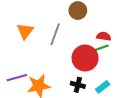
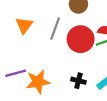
red circle: (85, 58) -> (81, 39), moved

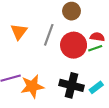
black cross: (78, 81) -> (71, 85), size x1.6

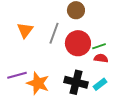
red semicircle: (97, 37) -> (101, 58), moved
orange star: (32, 86) -> (38, 83), turned 30

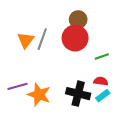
gray line: (54, 33) -> (42, 39), moved
red circle: (78, 43) -> (75, 38), moved
red semicircle: (101, 58) -> (101, 81), moved

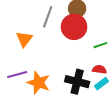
gray line: (42, 39) -> (48, 17), moved
orange triangle: (26, 40) -> (24, 39), moved

